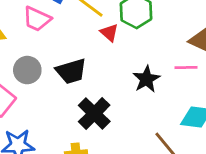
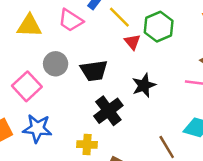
black star: (146, 79) -> (144, 85), moved

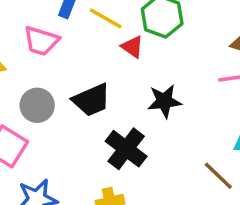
black star: (144, 85) -> (164, 101), turned 30

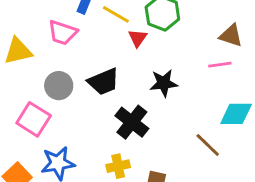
red triangle: (132, 47) -> (138, 38), turned 30

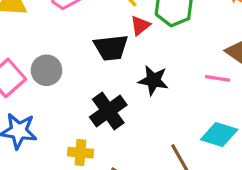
black trapezoid: (104, 82) -> (111, 48), moved
gray circle: (59, 86) -> (47, 70), moved

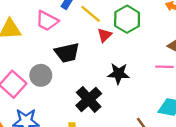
black trapezoid: (111, 48) -> (67, 53), moved

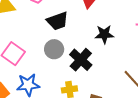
gray circle: (41, 75) -> (54, 49), moved

